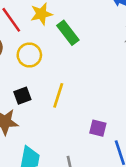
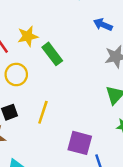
purple square: (98, 128) -> (80, 143), size x1.5

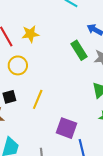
green rectangle: (52, 54) -> (79, 50), moved

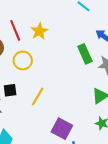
yellow star: (30, 34) -> (39, 31), turned -30

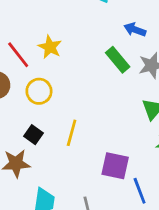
black square: (10, 90) -> (33, 135), turned -32

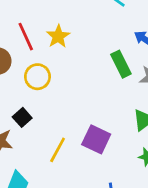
yellow line: (72, 133) -> (58, 150), moved
purple square: (115, 166) -> (96, 139), moved

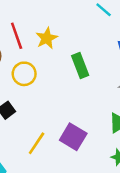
green rectangle: (121, 64) -> (80, 66), moved

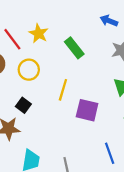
yellow line: (37, 143) -> (63, 90), moved

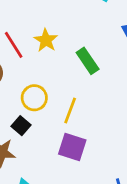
yellow circle: (29, 70) -> (34, 98), moved
purple square: (87, 110) -> (72, 147), moved

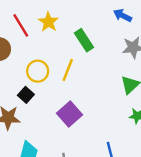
yellow line: (70, 111) -> (68, 70), moved
purple square: (72, 147) -> (70, 114), turned 30

